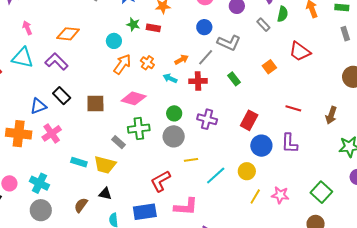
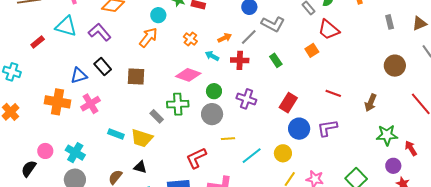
red trapezoid: (300, 51) -> (329, 30), moved
orange arrow: (122, 64) -> (148, 37), moved
pink diamond: (134, 98) -> (188, 75), moved
purple L-shape: (289, 143) -> (327, 128), turned 75

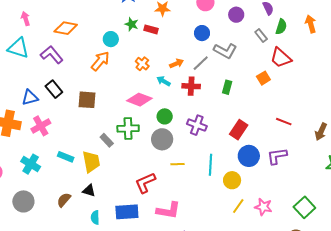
green rectangle: (276, 60) -> (227, 87), turned 48
yellow trapezoid: (142, 138) -> (91, 162), turned -120
cyan cross: (75, 153) -> (31, 164), moved
cyan line: (252, 156) -> (211, 165), moved, turned -50

